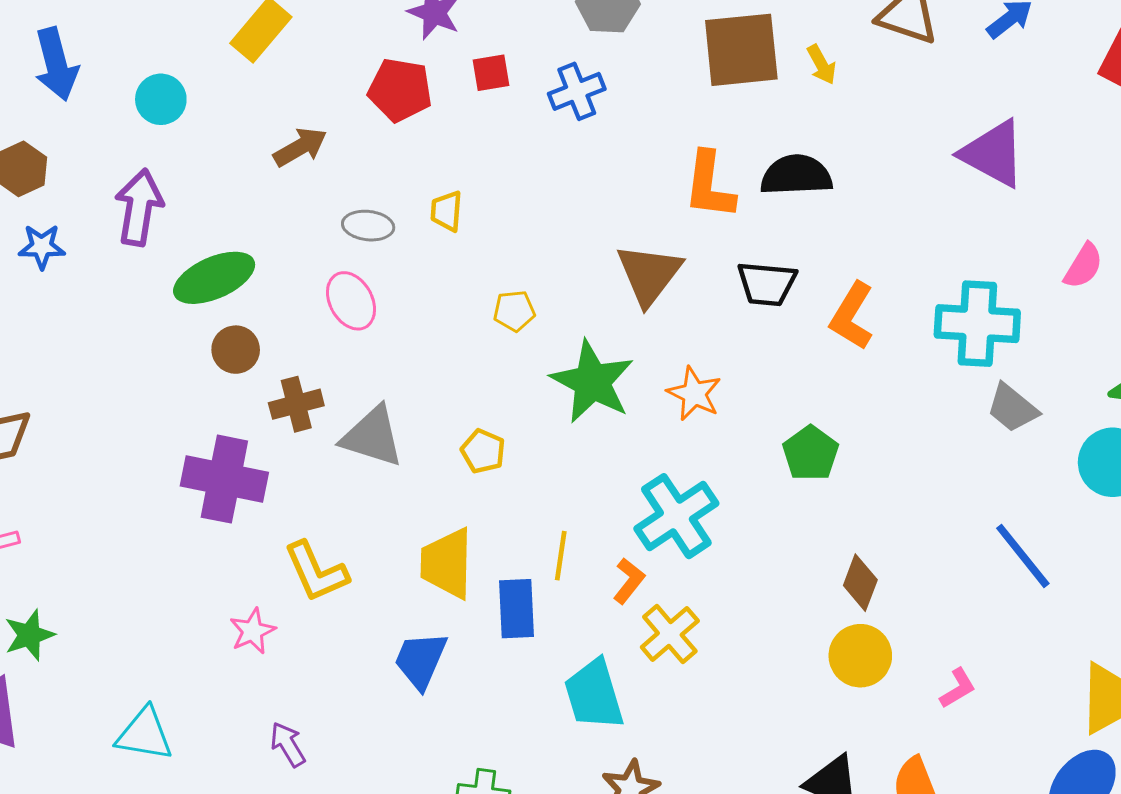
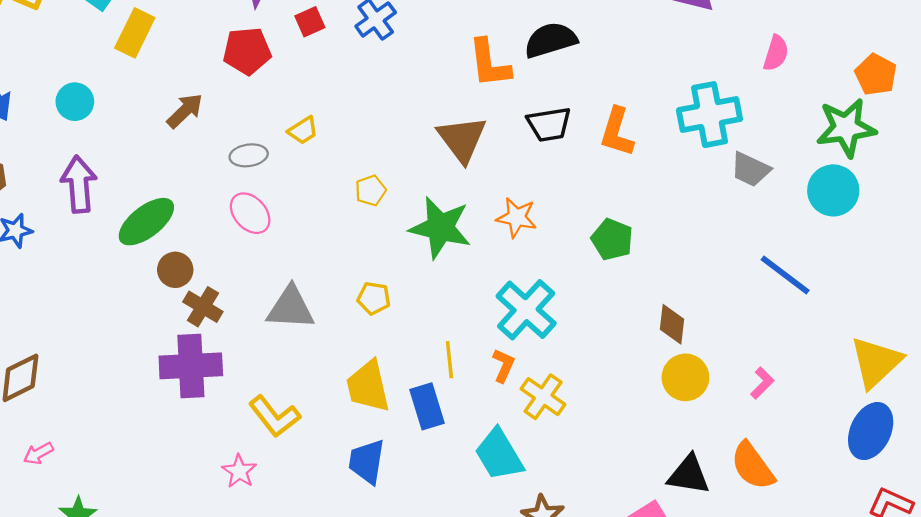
yellow trapezoid: (446, 211) -> (303, 130), turned -112
brown cross: (296, 404) -> (203, 307), moved, turned -30

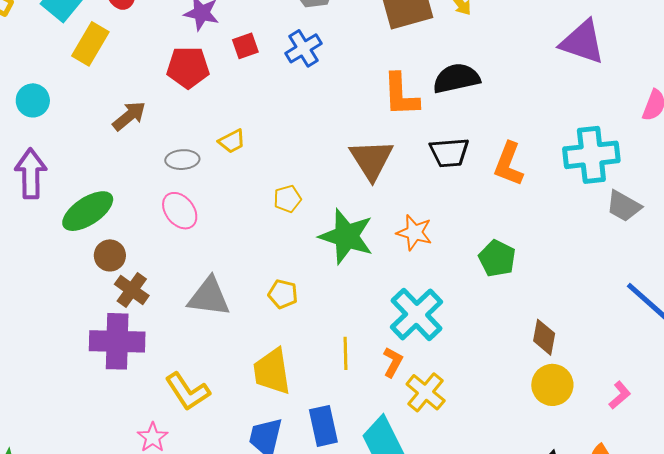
blue rectangle: (427, 406) -> (323, 426), moved

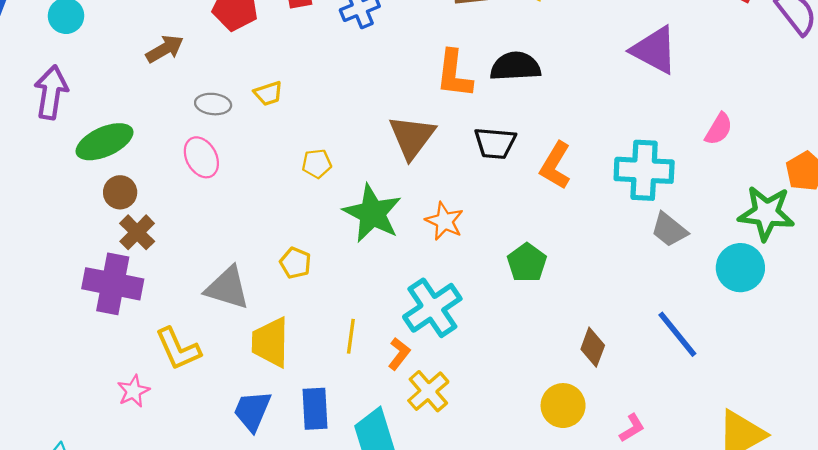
gray triangle: (209, 297) -> (227, 288), moved
brown diamond: (544, 337) -> (593, 347), moved

